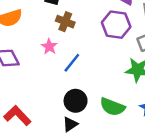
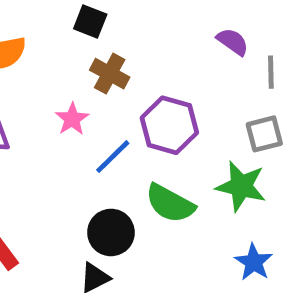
purple hexagon: (116, 25) -> (169, 125), moved
green semicircle: (112, 107) -> (170, 204), moved

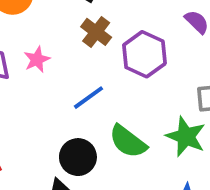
pink star: (72, 119) -> (37, 60), moved
purple hexagon: (169, 125) -> (144, 54), moved

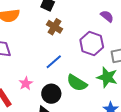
purple hexagon: (144, 54) -> (92, 44), moved
pink star: (37, 60) -> (26, 83), moved

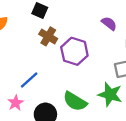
purple hexagon: (92, 44) -> (74, 51), moved
blue line: (54, 62) -> (29, 80), moved

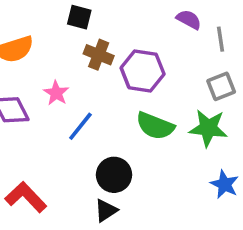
green semicircle: (75, 101) -> (155, 126), moved
pink star: (16, 103) -> (56, 93), moved

